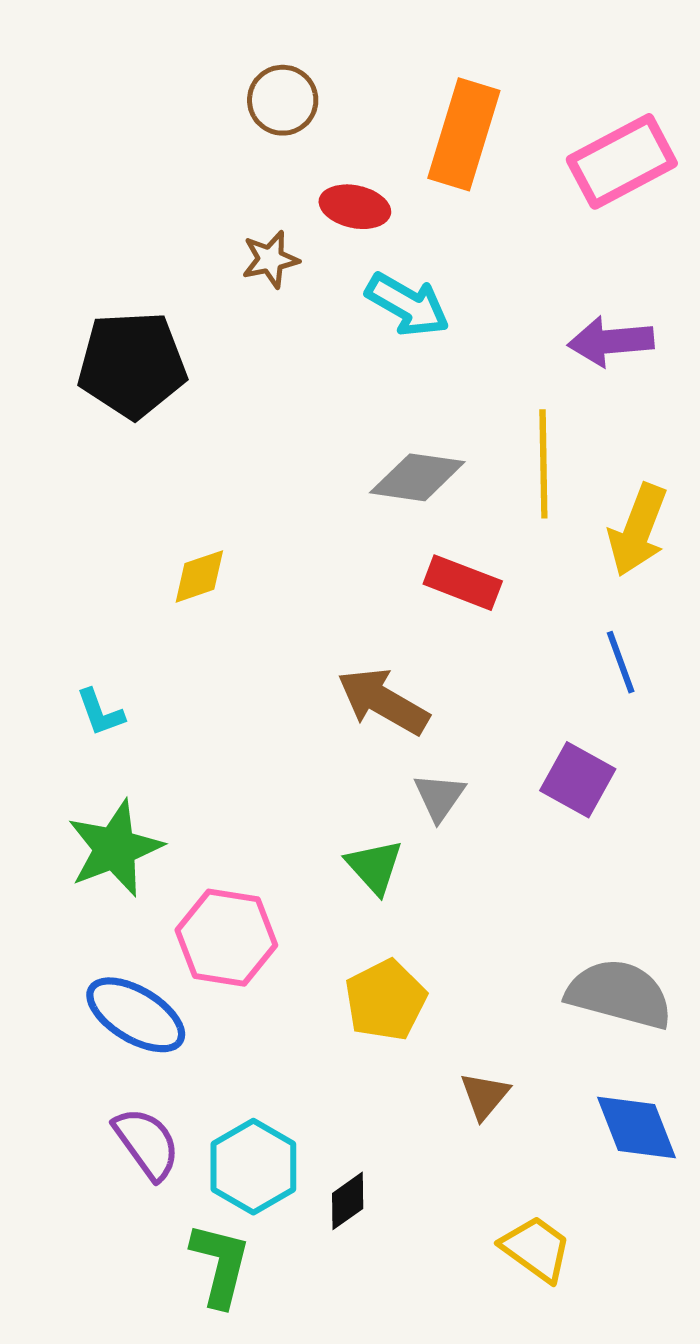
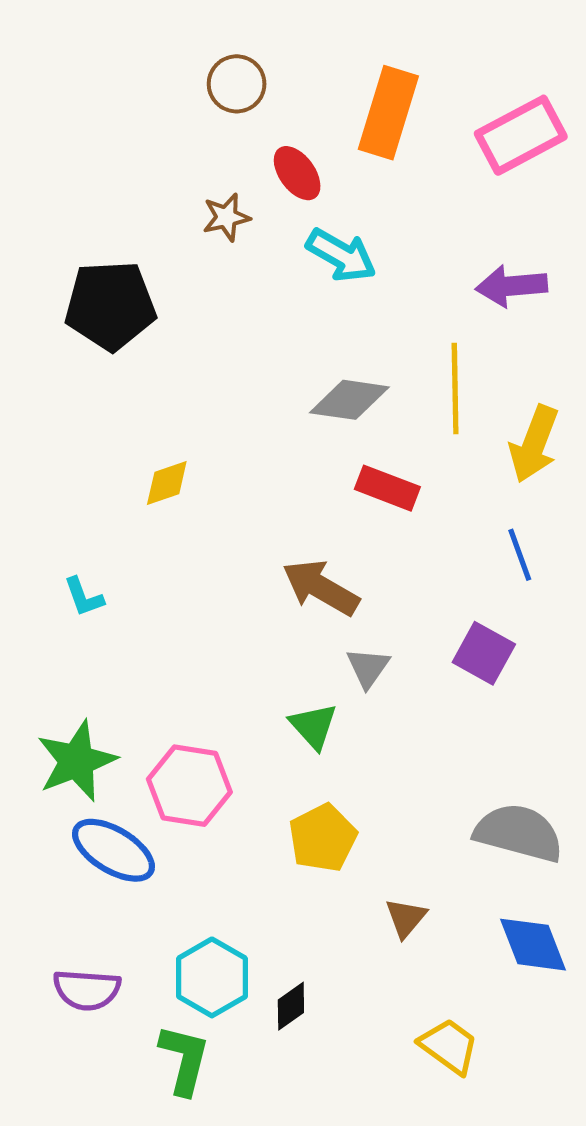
red ellipse: (355, 207) -> (297, 173), turned 42
green star: (115, 848) -> (77, 761), moved
purple semicircle: (147, 1143) -> (87, 990), moved, turned 130

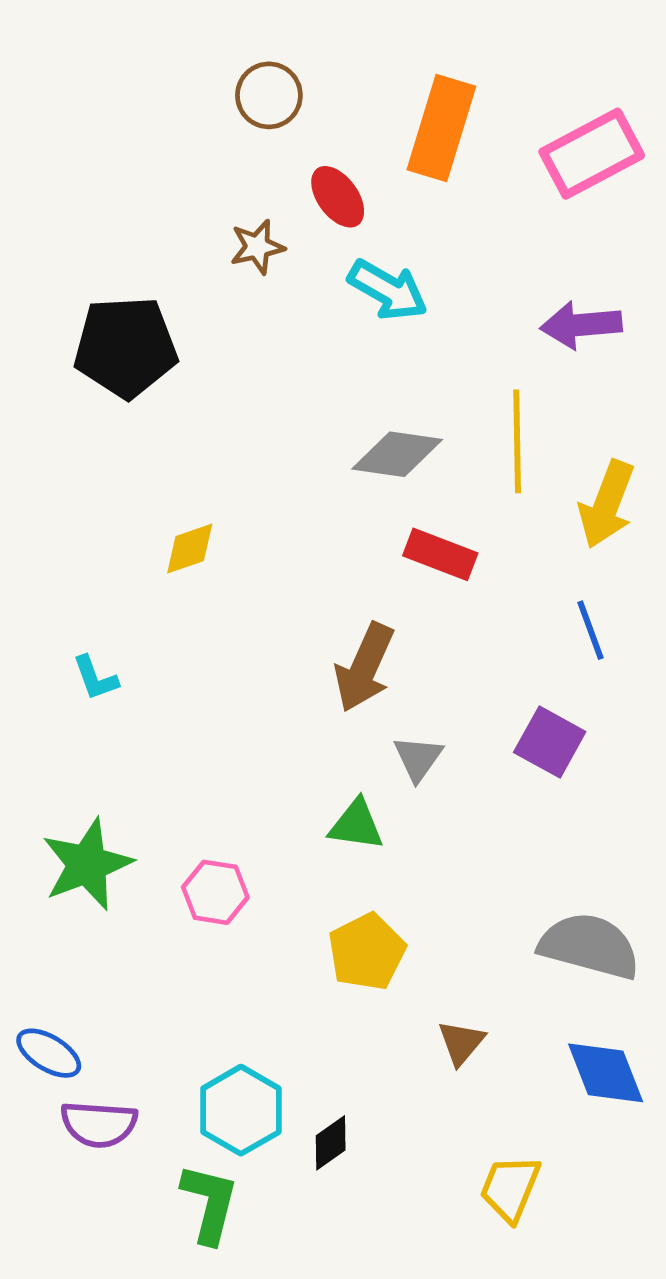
brown arrow: (321, 588) -> (364, 667), turned -96
green triangle: (314, 726) -> (356, 825), turned -40
pink hexagon: (189, 786) -> (215, 892), size x0.7
blue ellipse: (113, 850) -> (49, 1053), moved, size x0.7
yellow trapezoid: (449, 1046) -> (510, 1188), turned -104

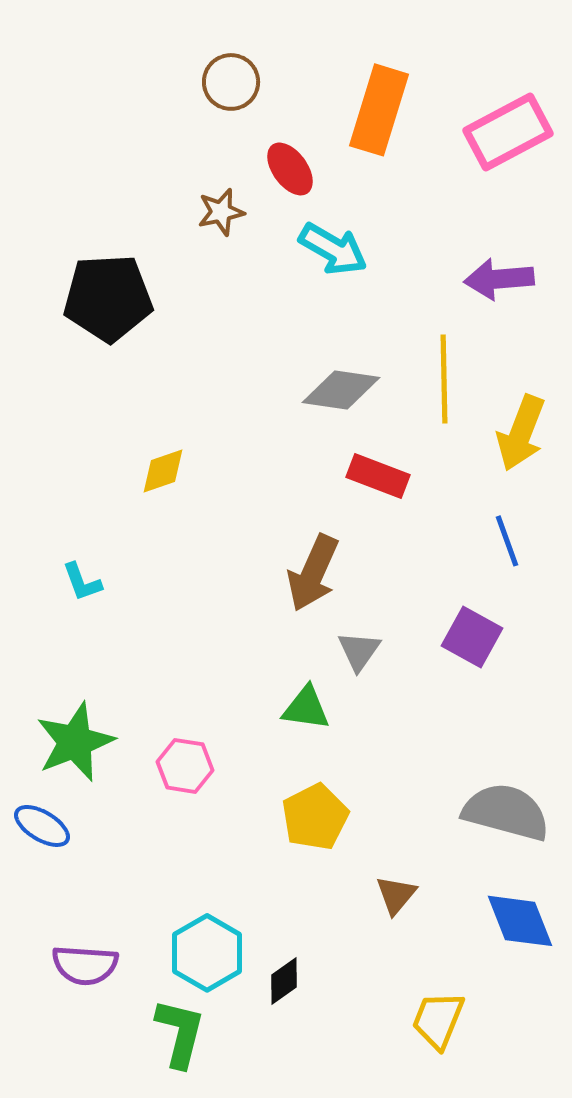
blue ellipse: (49, 1053) -> (42, 826), moved

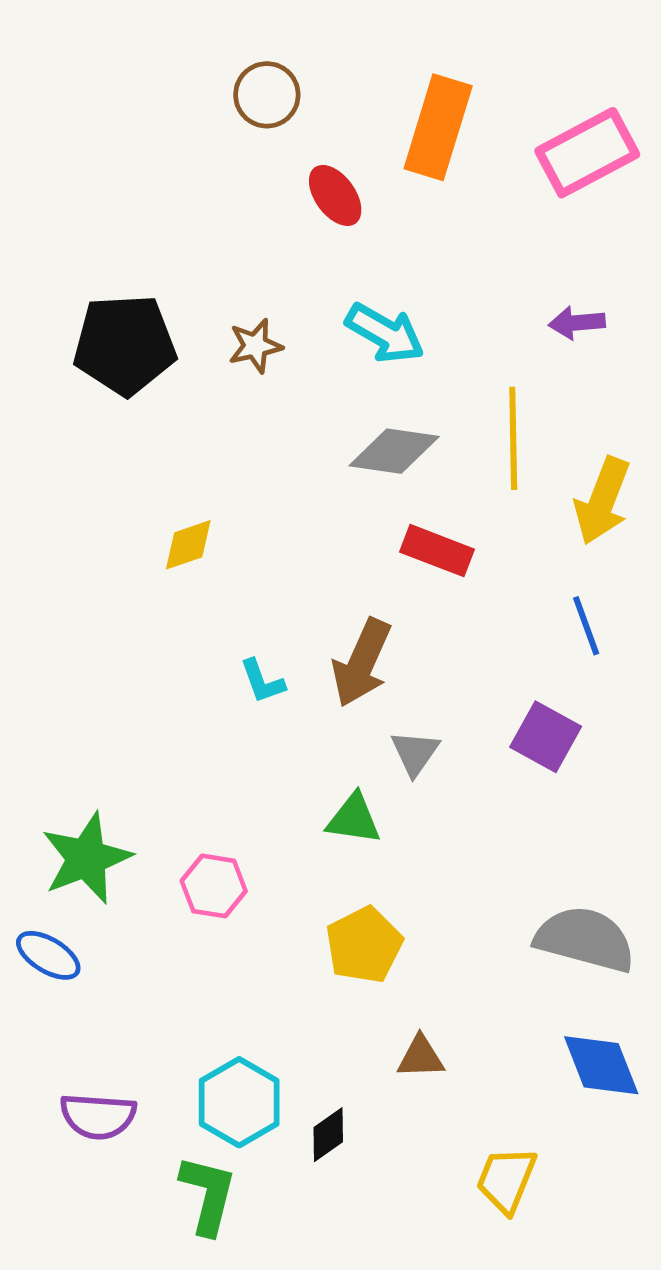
brown star: (221, 212) -> (255, 346), moved
cyan arrow: (333, 249) -> (385, 333), moved
purple arrow: (499, 279) -> (577, 323), size x0.7
cyan L-shape: (82, 582) -> (262, 681), moved
brown triangle: (396, 895) -> (421, 1057), moved, turned 48

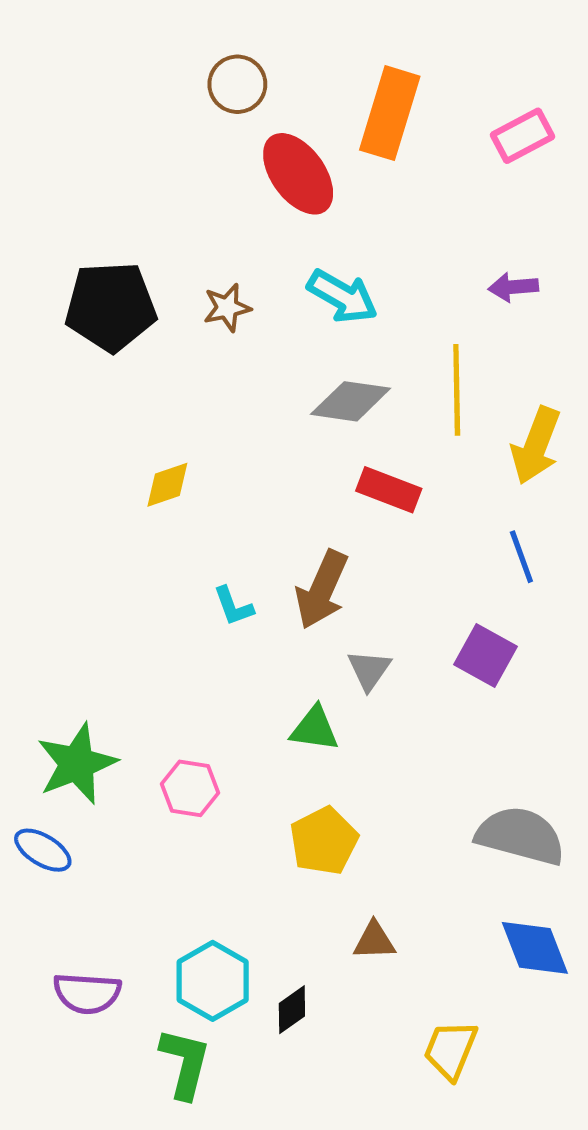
pink rectangle: (587, 153) -> (523, 136), size x0.7
red ellipse: (335, 195) -> (298, 174), size x1.5

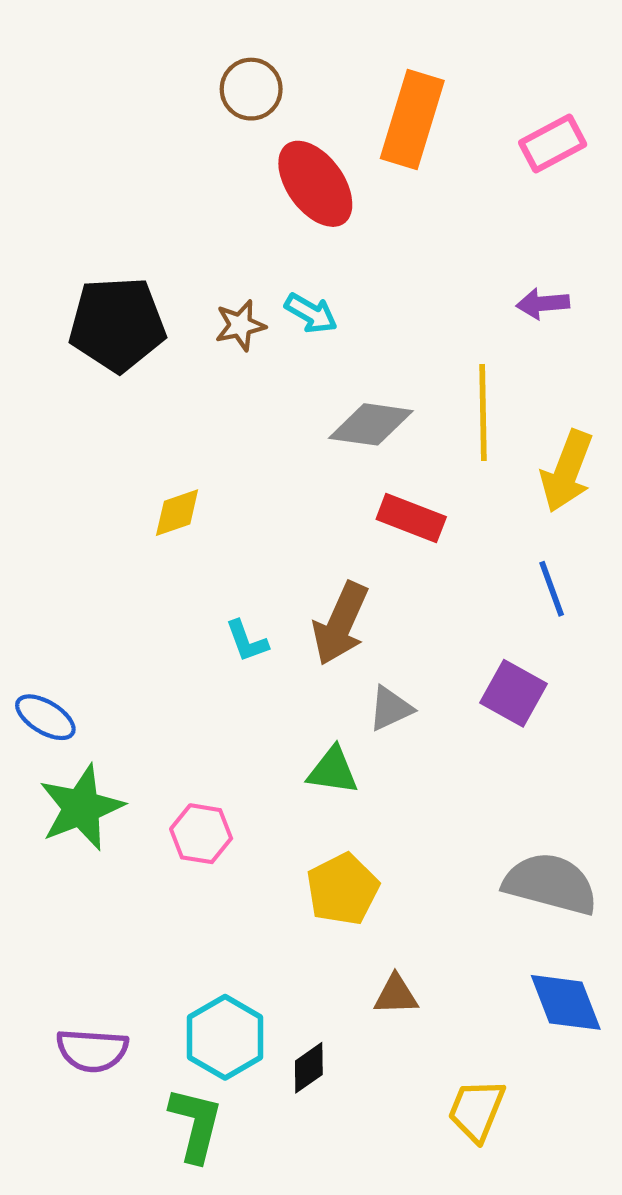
cyan arrow: (342, 296) -> (311, 313), moved, size x0.7
gray triangle: (369, 670) -> (390, 709), turned 30
blue ellipse: (43, 850) -> (45, 717), moved

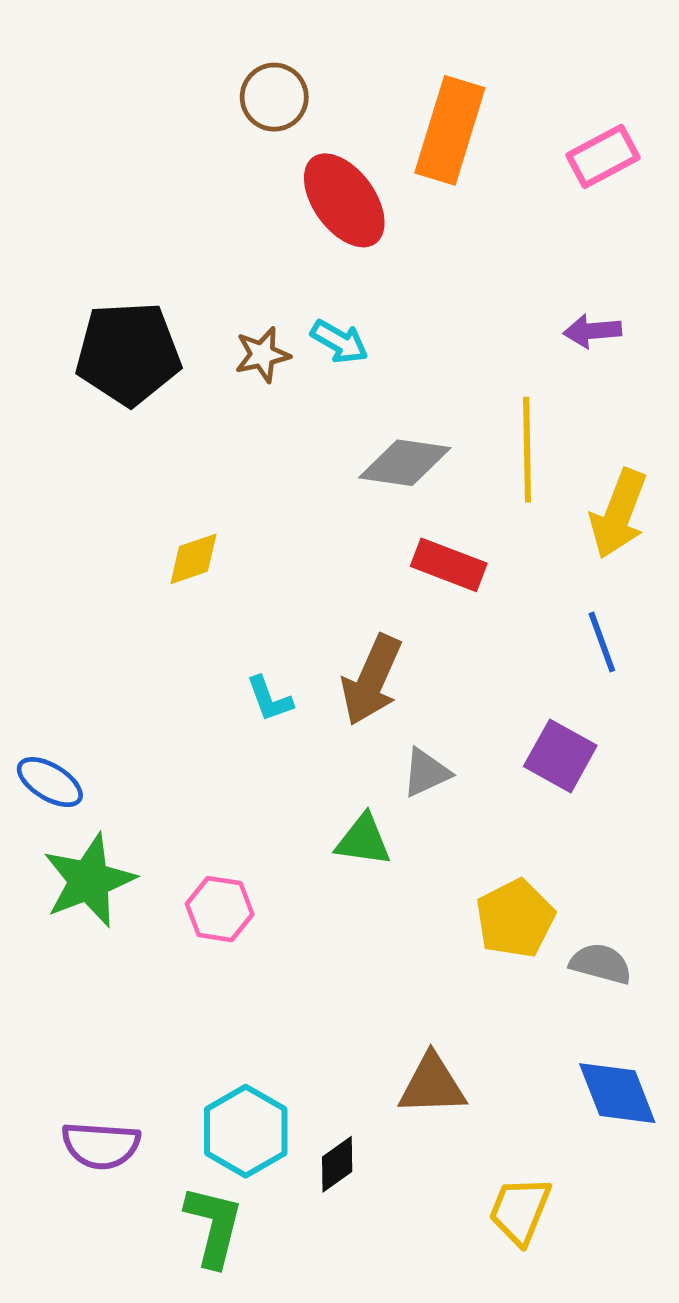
gray semicircle: (550, 884) -> (601, 964), size x0.6
yellow pentagon: (343, 889) -> (515, 919), moved
brown triangle: (396, 995) -> (432, 1085), size x1.4

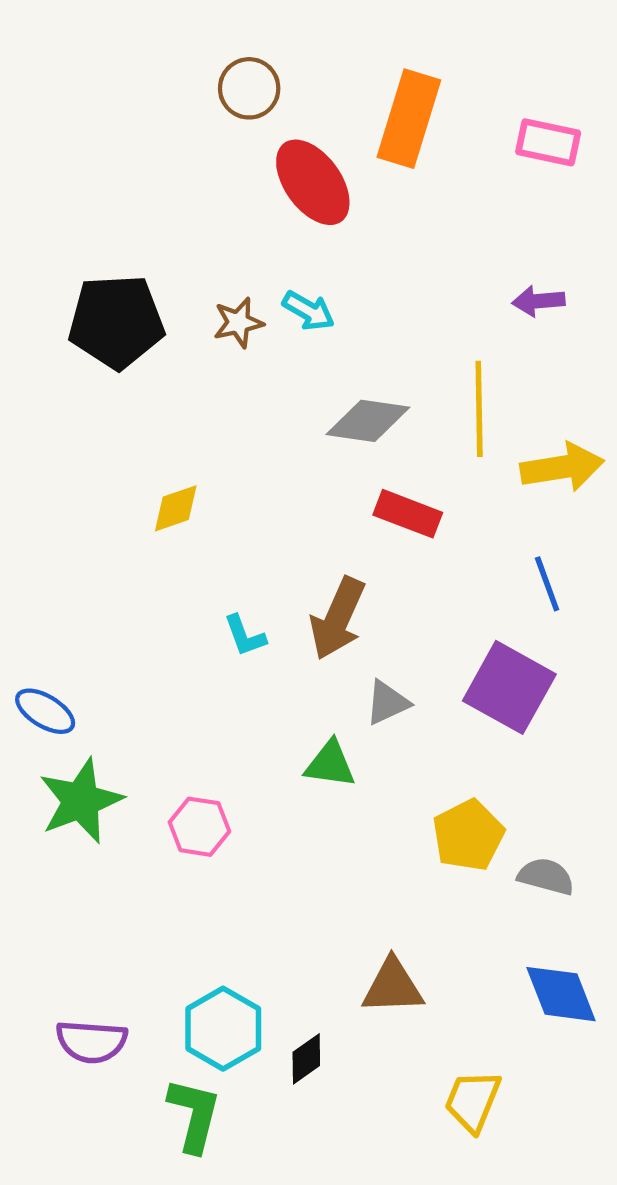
pink rectangle: (603, 156) -> (548, 142), turned 40
yellow arrow: (618, 514) -> (562, 467), turned -120
purple square: (560, 756) -> (509, 687), size x1.4

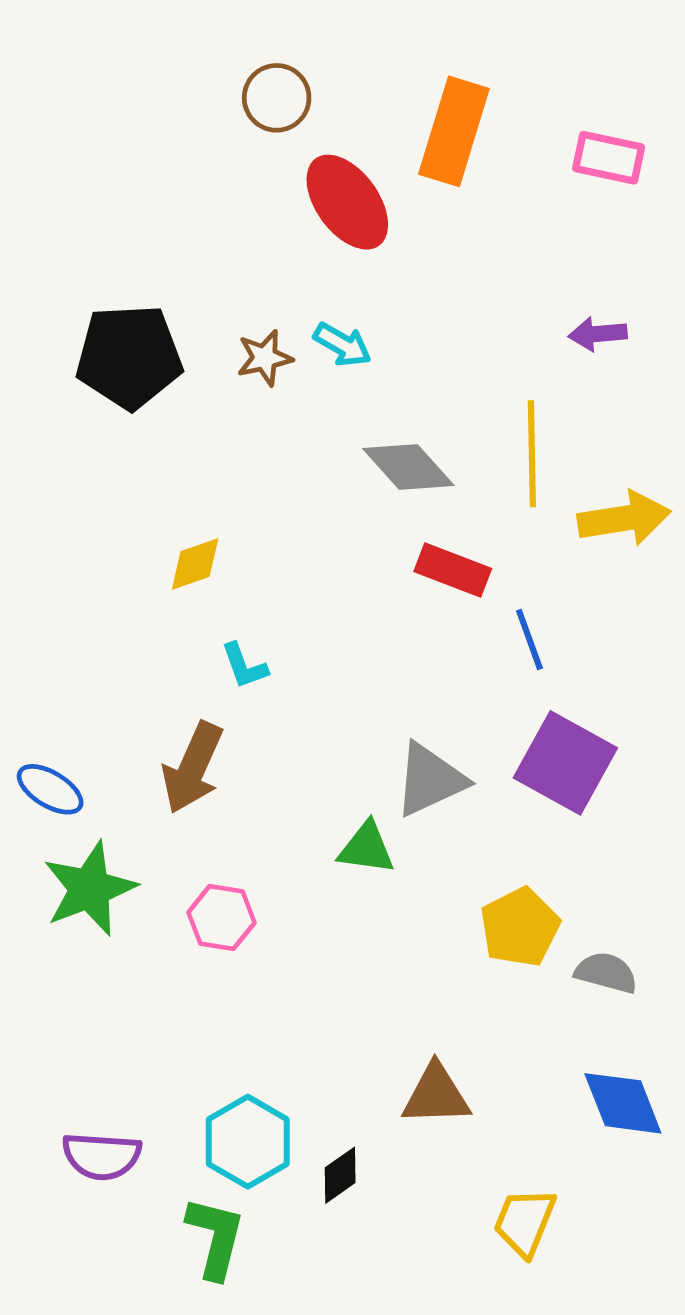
gray diamond: (368, 421) -> (408, 467), turned 40
blue line: (547, 584) -> (529, 640), moved
brown arrow: (338, 618) -> (193, 768), moved
cyan L-shape: (245, 636) -> (244, 666), moved
gray triangle: (387, 703) -> (430, 780), size x1.5

